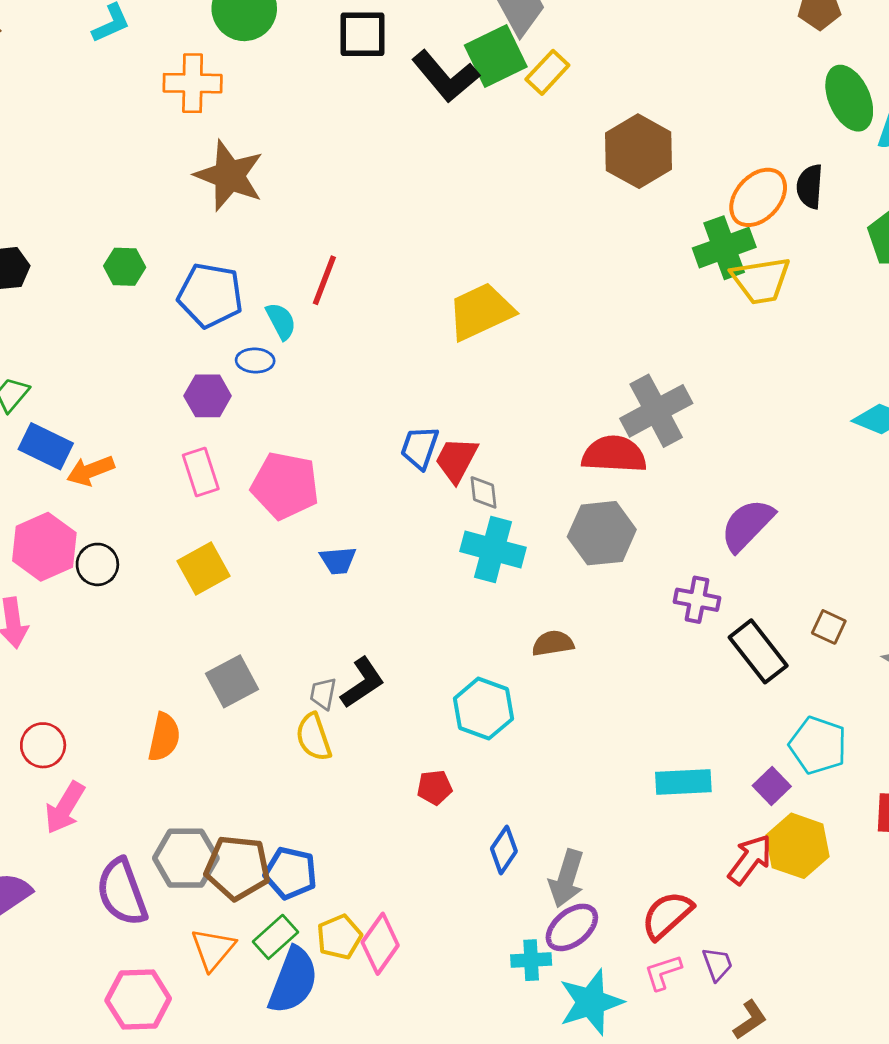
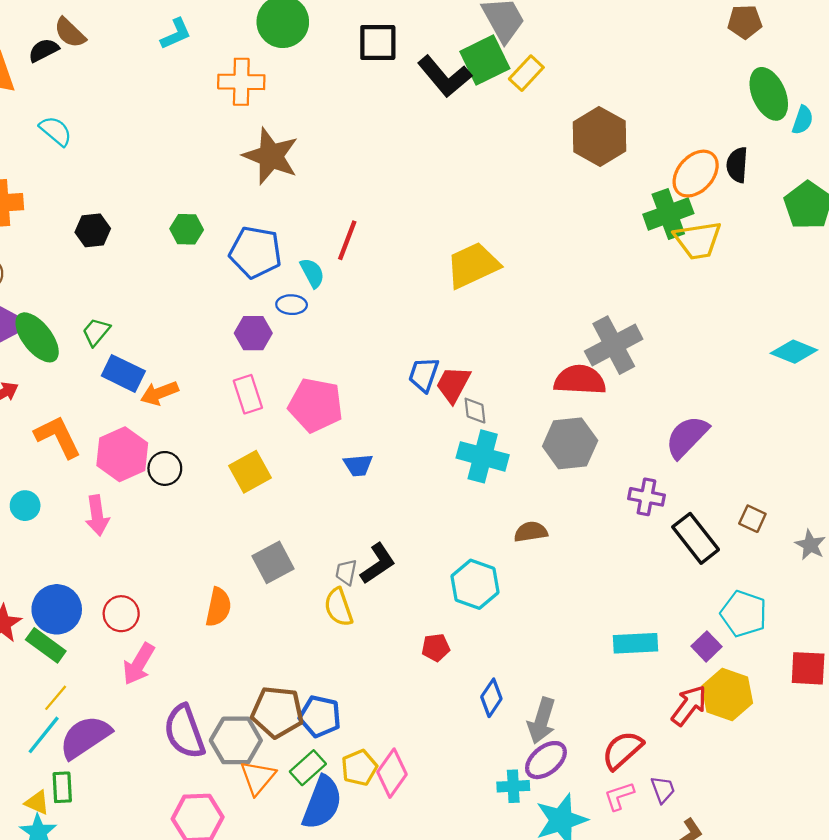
gray hexagon: (186, 858) -> (236, 740), moved

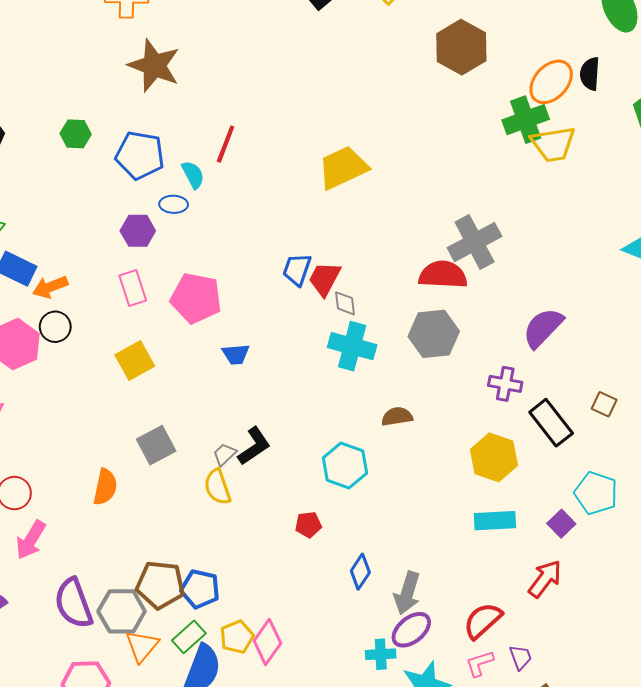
black circle: (165, 468) -> (55, 327), moved
gray trapezoid: (346, 572) -> (225, 454), turned 35
yellow hexagon: (727, 695) -> (494, 457), moved

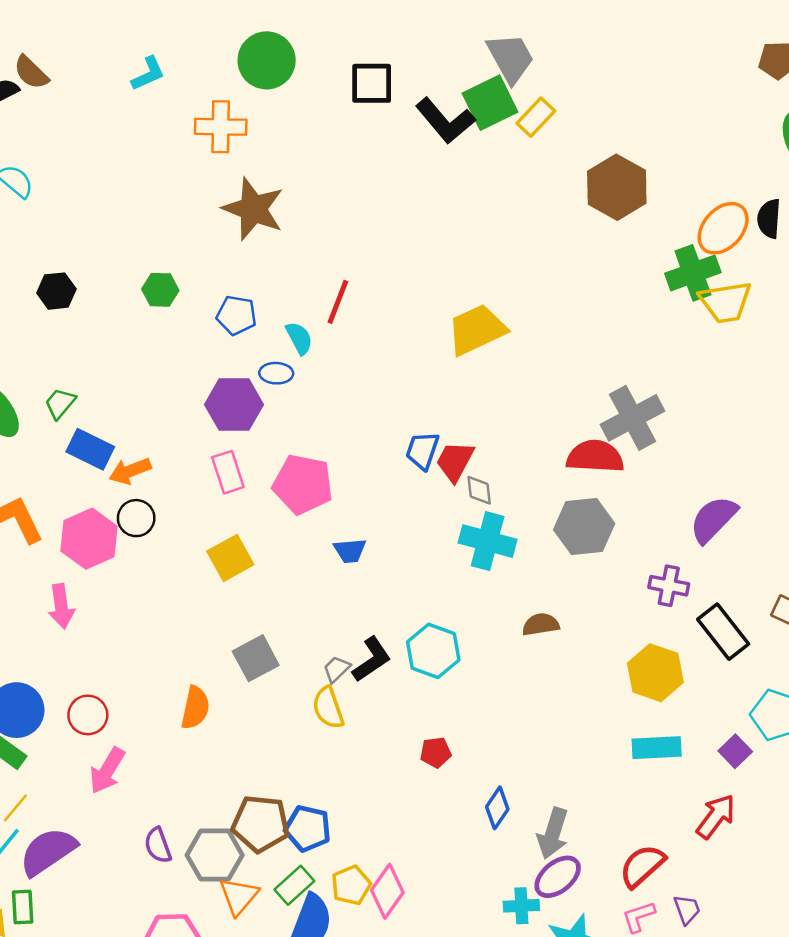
blue pentagon: (140, 155) -> (236, 315), size x0.7
purple hexagon: (138, 231) -> (234, 405), size x1.4
cyan hexagon: (345, 465) -> (433, 651), moved
purple semicircle: (74, 603) -> (158, 845), size x0.6

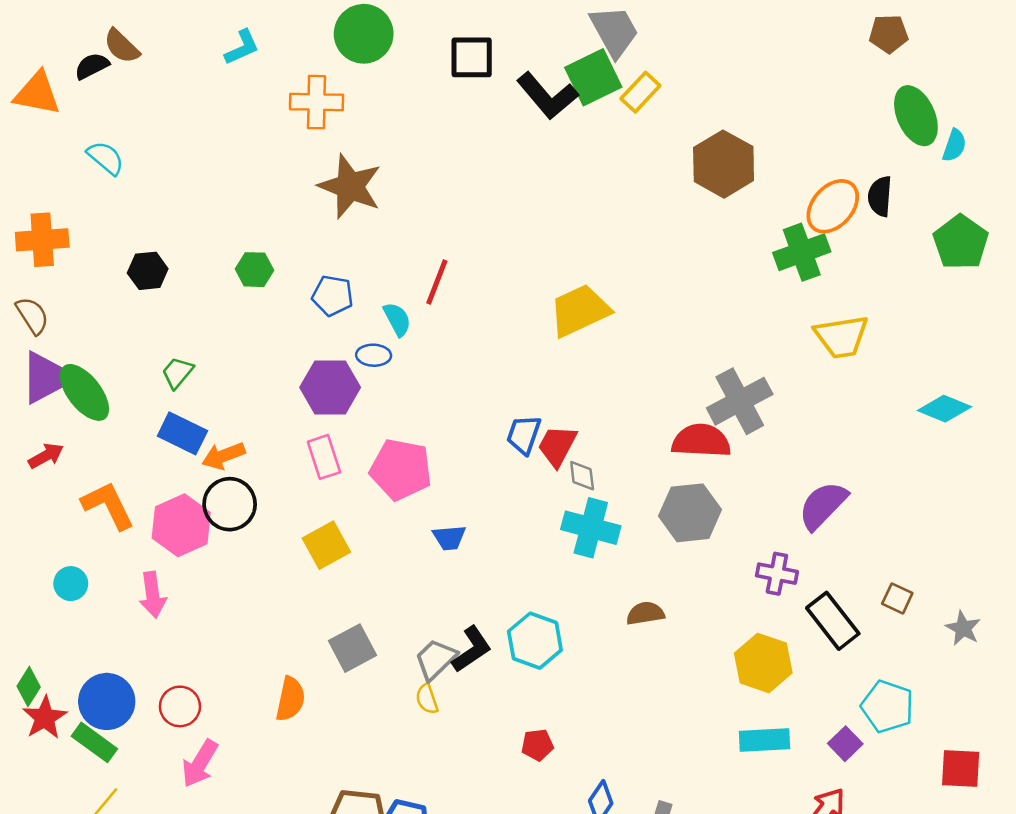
yellow trapezoid: (725, 302) -> (841, 337), moved
green trapezoid: (60, 403) -> (177, 373), moved
black circle: (136, 518) -> (230, 504), size x1.4
gray trapezoid: (337, 669) -> (436, 659), size x1.5
yellow semicircle: (328, 708) -> (427, 699), size x0.7

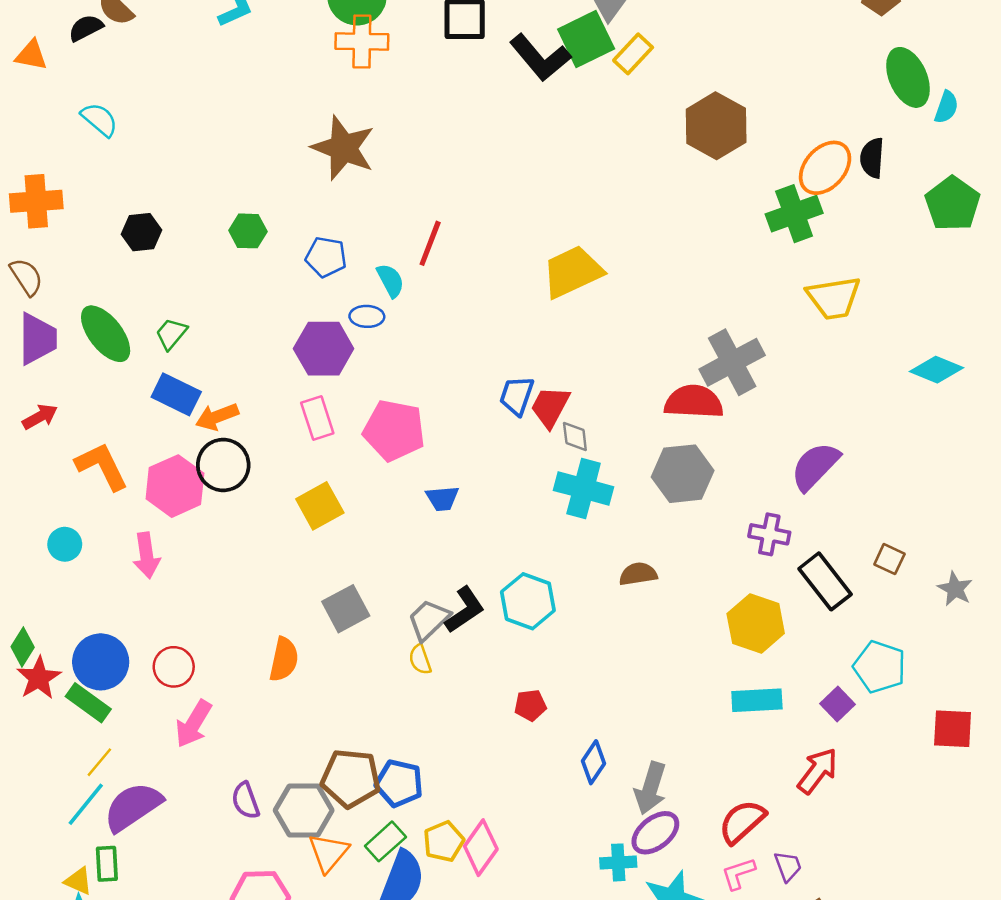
orange triangle: (37, 93) -> (31, 55), size x0.7
orange cross: (316, 102) -> (362, 41), moved
green ellipse: (84, 392) -> (106, 334), moved

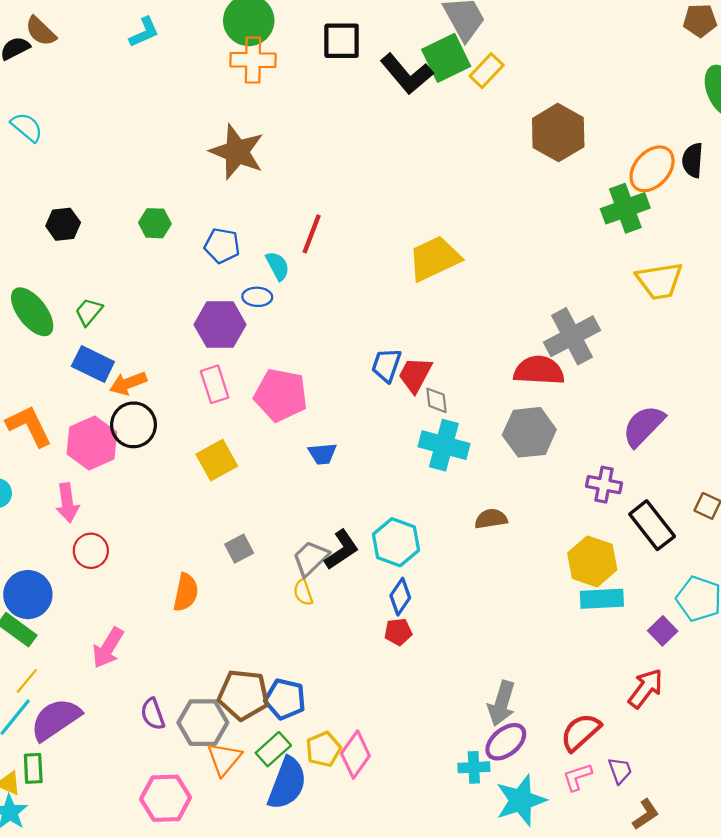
gray square: (346, 609) -> (239, 549), size x0.7
red circle: (174, 667) -> (91, 551), moved
cyan rectangle: (757, 700) -> (602, 599), moved
blue diamond: (593, 762) -> (400, 597), moved

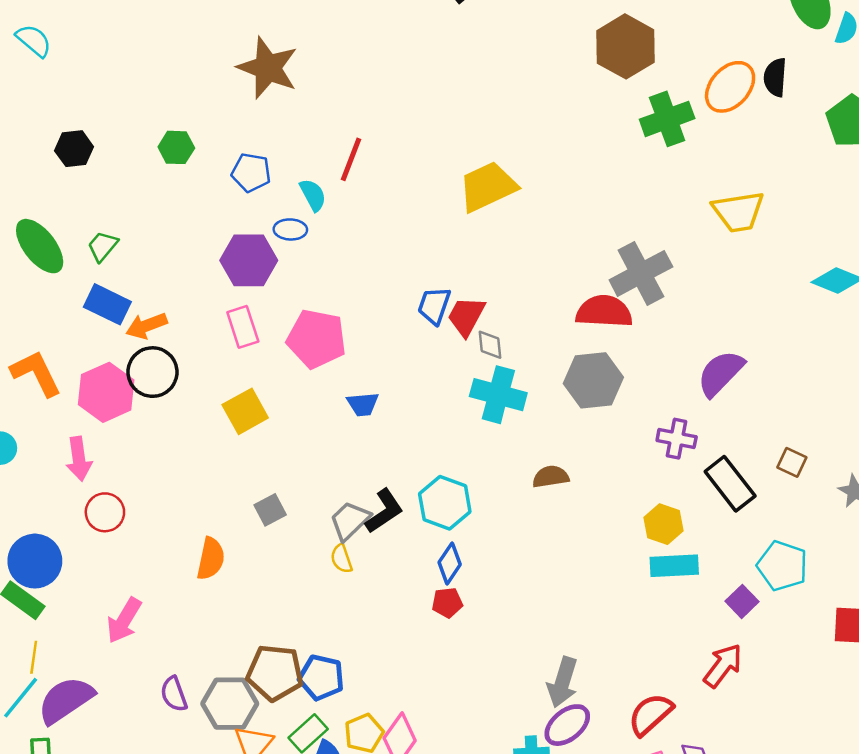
green cross: (625, 208) -> (667, 119), moved
yellow hexagon: (592, 561) -> (664, 524), size x0.7
yellow line: (27, 681) -> (34, 657), turned -32

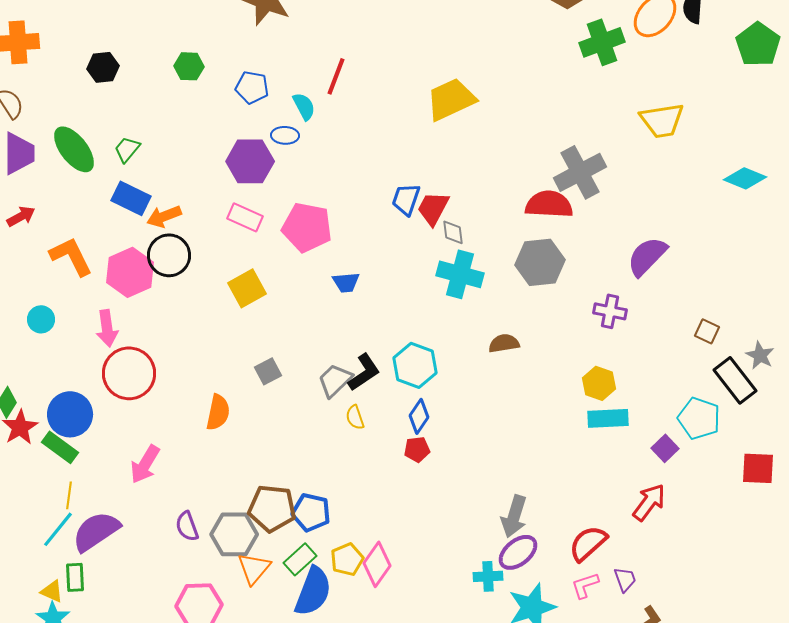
pink rectangle: (243, 327) -> (245, 217), turned -48
black rectangle: (730, 484) -> (735, 380), moved
red circle: (105, 512) -> (129, 373), size x1.6
yellow semicircle: (341, 559) -> (355, 417), moved

